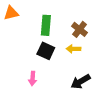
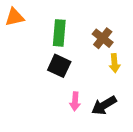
yellow arrow: (73, 49) -> (114, 63), moved, turned -96
pink arrow: (33, 78) -> (75, 101), moved

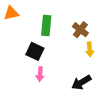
black square: (59, 66) -> (35, 51), moved
pink arrow: (75, 101) -> (40, 74), moved

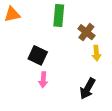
green rectangle: (46, 26) -> (59, 15), moved
black arrow: (81, 82) -> (88, 89), turned -30

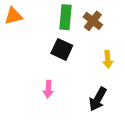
brown cross: (86, 32) -> (93, 21), moved
black square: (38, 55) -> (62, 49), moved

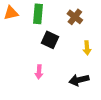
green rectangle: (66, 17) -> (38, 14), moved
black arrow: (98, 99) -> (79, 80), turned 48

